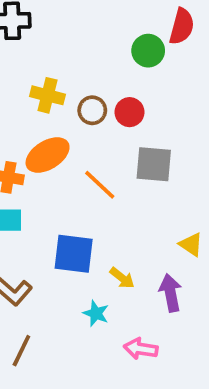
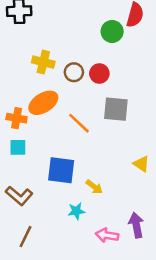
purple arrow: (171, 293) -> (136, 225), moved
cyan star: (96, 313) -> (76, 211), turned -30

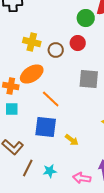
red circle: (99, 74) -> (78, 43), moved
orange line: (79, 123) -> (51, 99), moved
cyan star: (76, 211) -> (50, 171), moved
brown line: (25, 237) -> (28, 168), moved

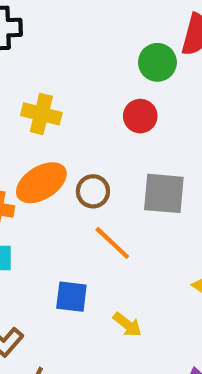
brown circle: (56, 50) -> (93, 191), moved
orange line: (51, 99) -> (112, 243), moved
blue square: (46, 127) -> (71, 297), size x0.7

